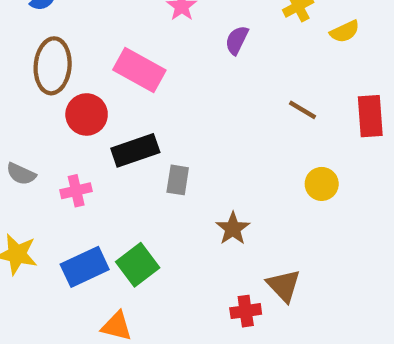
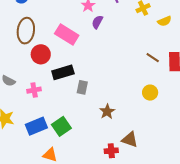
purple semicircle: (237, 40) -> (97, 22), moved
brown line: (302, 110) -> (153, 58), moved
brown triangle: (284, 286) -> (130, 140), turned -30

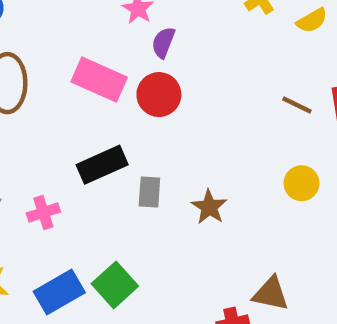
red circle: (41, 54) -> (159, 95), moved
brown star: (107, 112) -> (209, 207), moved

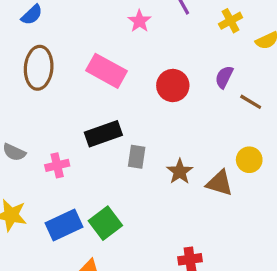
purple semicircle: (163, 42) -> (224, 77), moved
red circle: (159, 95) -> (173, 85), moved
brown triangle: (271, 294) -> (219, 183), moved

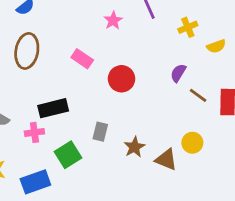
pink rectangle: (107, 71) -> (82, 59), size x0.7
red circle: (173, 85) -> (122, 79), moved
black rectangle: (103, 134) -> (53, 108), moved
green square: (105, 223) -> (68, 155), moved

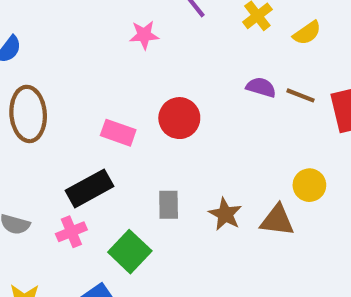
pink star: (113, 20) -> (144, 35), turned -30
pink rectangle: (82, 59) -> (118, 133), moved
purple semicircle: (178, 73) -> (261, 87), turned 90
brown line: (198, 95) -> (301, 95), moved

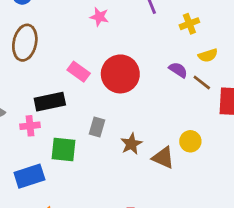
yellow semicircle: (307, 33) -> (208, 55), moved
pink star: (144, 35) -> (99, 17), moved
red circle: (179, 118) -> (120, 74), size x1.4
green square: (130, 252) -> (63, 150), turned 36

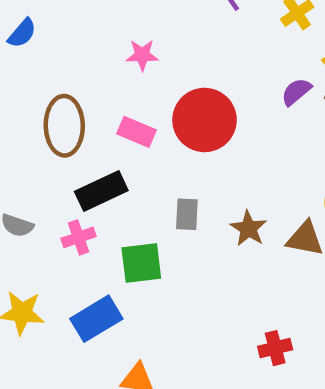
pink star: (99, 17) -> (142, 55), moved
brown ellipse: (25, 43) -> (64, 126), moved
purple semicircle: (178, 70) -> (296, 92), turned -60

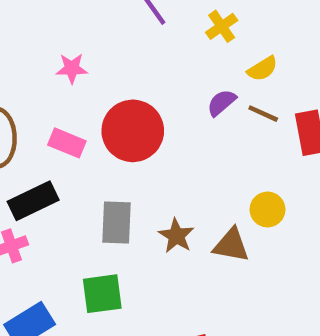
gray rectangle: (187, 214) -> (116, 222), size x1.4
green square: (141, 263) -> (102, 294), moved

